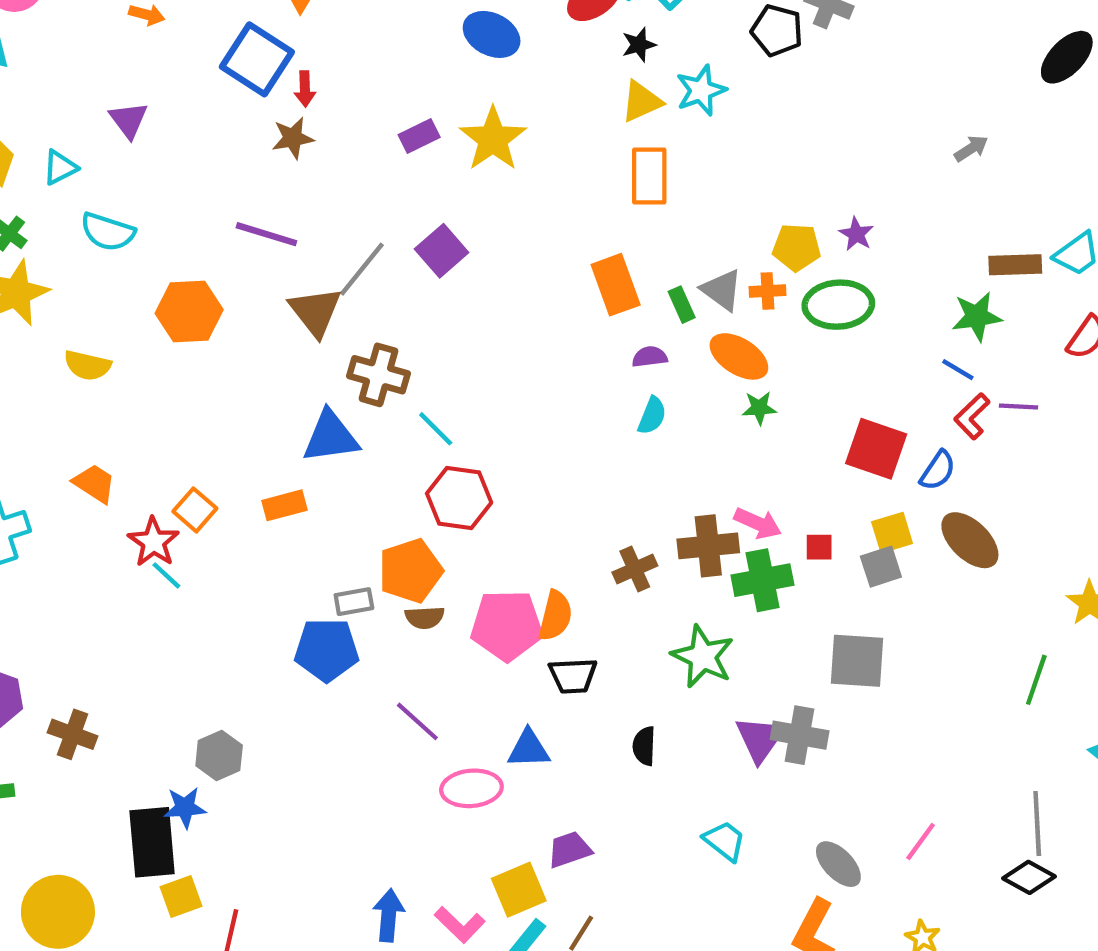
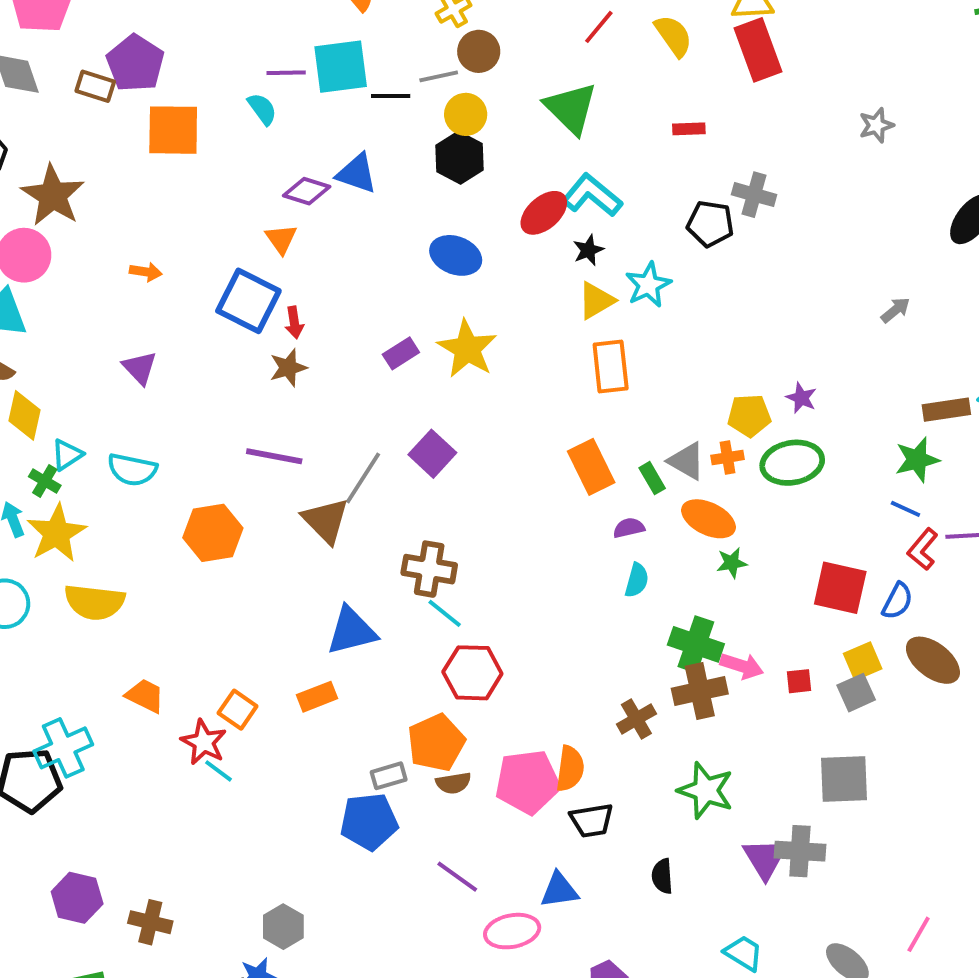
cyan triangle: (60, 167) -> (67, 455), moved
yellow semicircle: (87, 365) -> (94, 602), moved, size x1.4
brown cross: (378, 375) -> (429, 569), moved
green cross: (762, 580) -> (696, 644), moved, turned 36

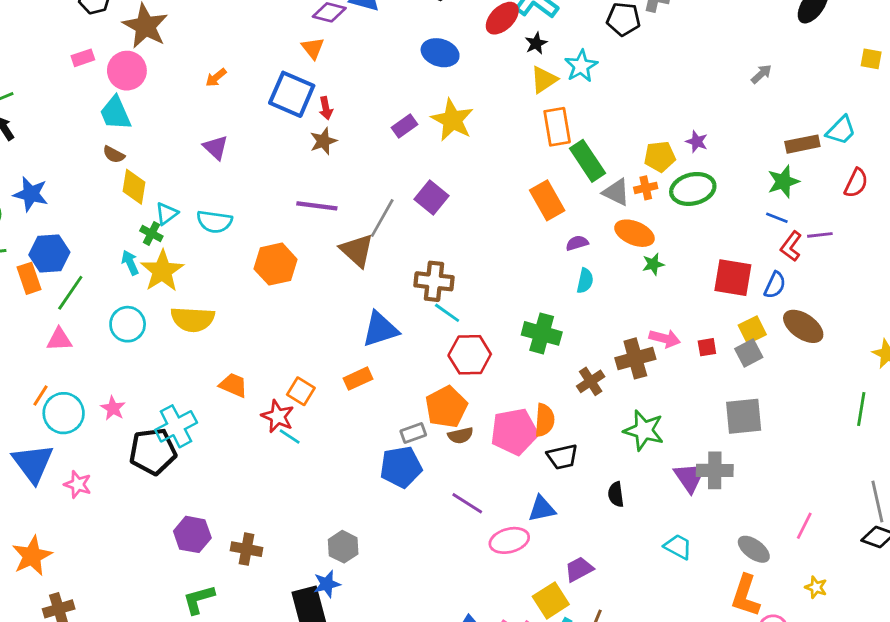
orange arrow: (146, 272) -> (216, 78), turned 135
green rectangle: (652, 478) -> (587, 161), moved, size x1.8
green cross: (696, 644) -> (542, 333), moved

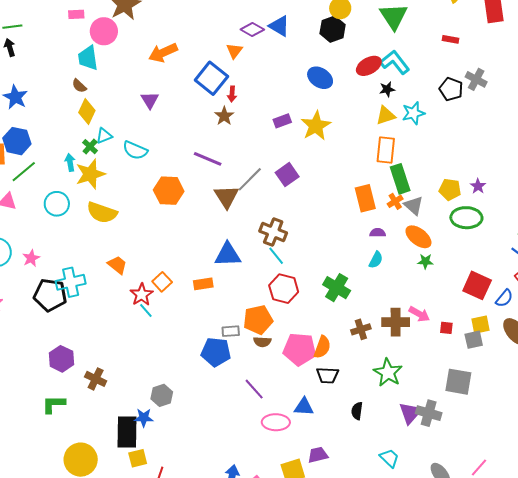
orange arrow: (216, 78) -> (163, 53), size x1.8
brown star: (323, 141) -> (224, 116), turned -30
orange cross: (646, 188) -> (395, 201), moved, turned -35

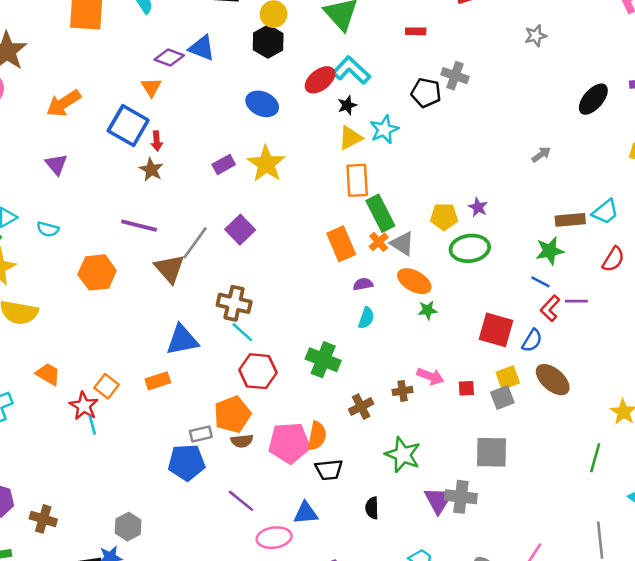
cyan semicircle: (135, 150) -> (48, 229), size x0.7
cyan line: (146, 310) -> (92, 425), turned 35
brown cross: (396, 322) -> (403, 391), size x0.6

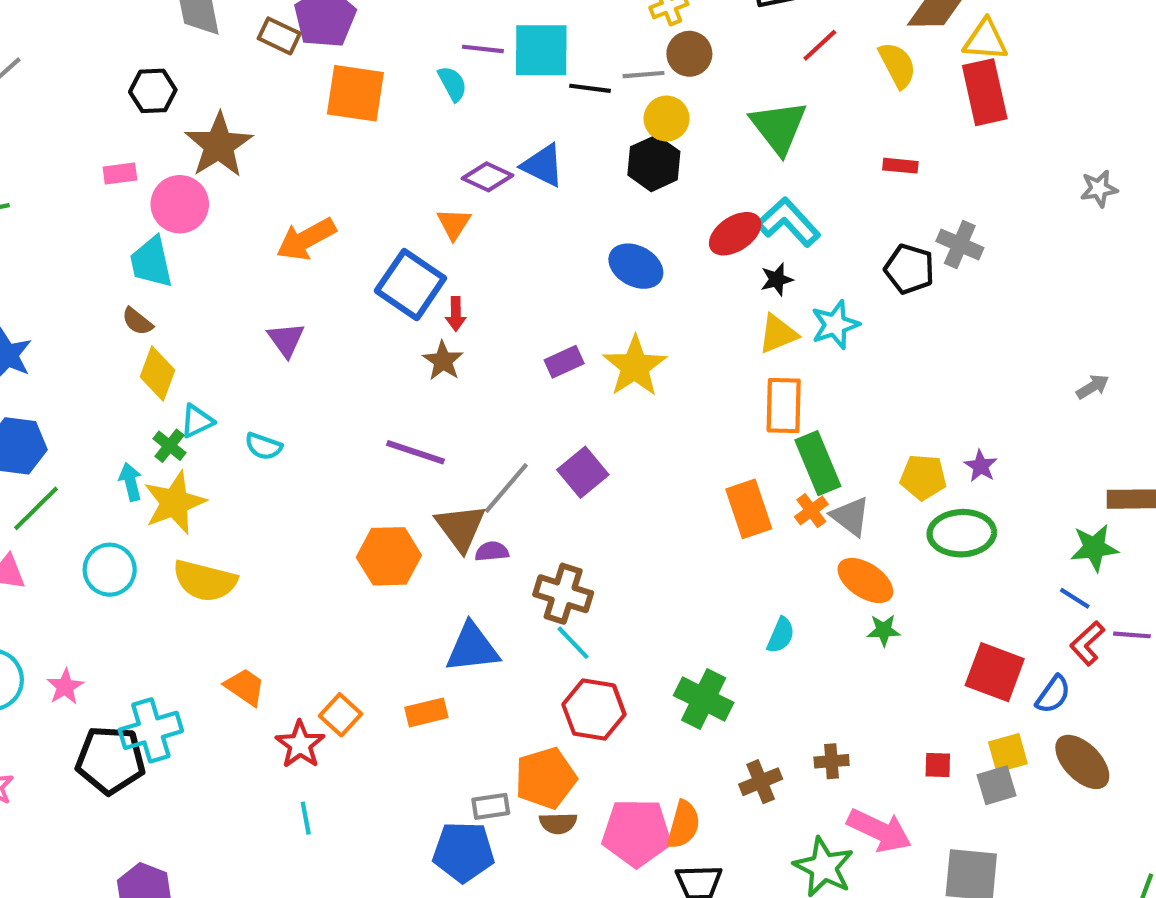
orange hexagon: (97, 272) -> (389, 556), moved
purple semicircle: (363, 284) -> (492, 551), moved
pink arrow: (430, 376) -> (879, 831), moved, size x1.4
cyan line: (92, 425) -> (306, 818), moved

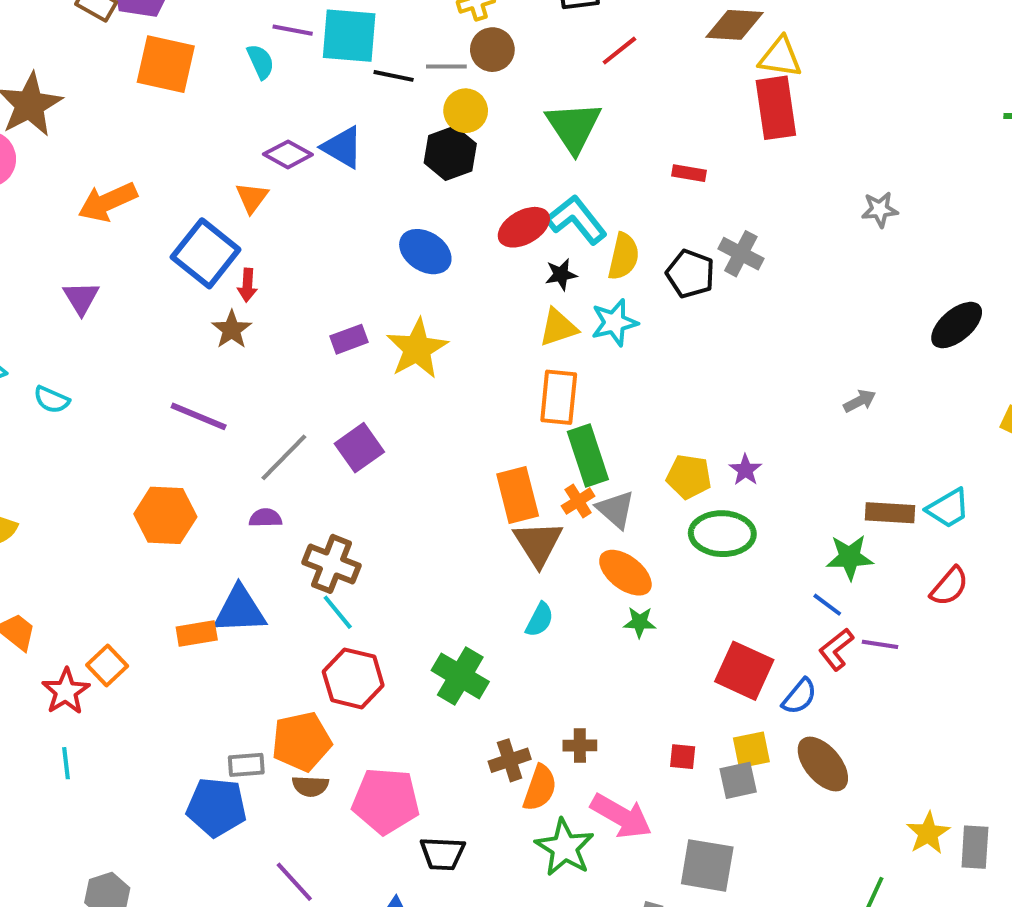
yellow semicircle: (897, 65) -> (624, 256), moved, turned 36
brown triangle: (461, 528) -> (538, 544), moved
orange rectangle: (426, 712) -> (197, 633), moved
orange semicircle: (683, 825) -> (540, 788), moved

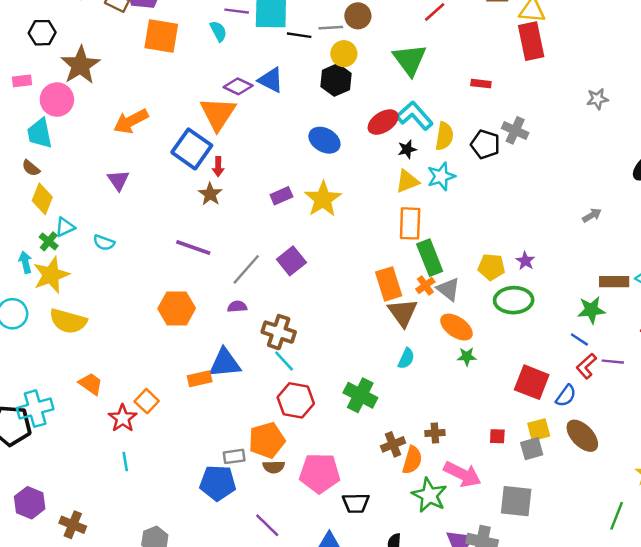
orange triangle: (252, 198) -> (218, 114), size x1.8

